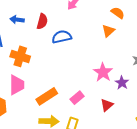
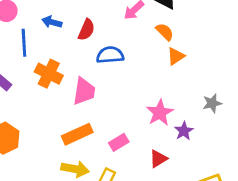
orange semicircle: (118, 13) -> (165, 32), moved
pink trapezoid: (17, 85) -> (84, 91), moved

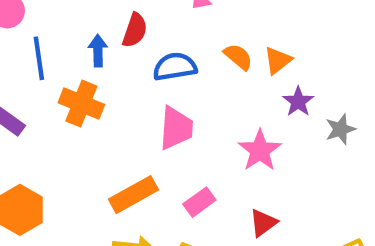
blue arrow: (52, 22) -> (98, 51), moved, turned 78
orange semicircle: (165, 32) -> (238, 57), moved
pink trapezoid: (84, 91) -> (176, 128), moved
purple star: (184, 131) -> (298, 102), moved

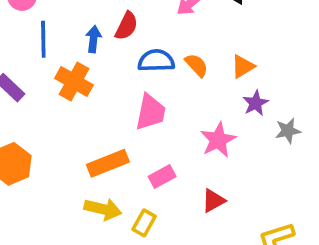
orange semicircle: (238, 57) -> (197, 65), moved

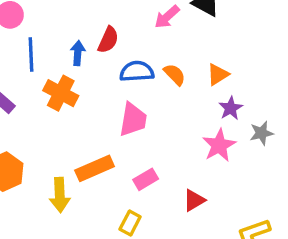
pink star: (218, 140) -> (219, 145), moved
yellow arrow: (103, 209) -> (60, 195), moved, turned 76

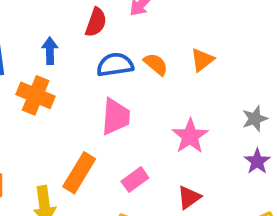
red semicircle: (108, 40) -> (96, 22), moved
purple star: (231, 108) -> (257, 161), moved
pink star: (219, 145) -> (190, 136), moved
orange rectangle: (95, 168) -> (79, 173), turned -30

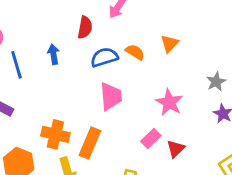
orange cross: (36, 95) -> (55, 134), moved
pink rectangle: (135, 180) -> (151, 139), moved

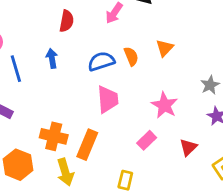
red semicircle: (85, 27) -> (67, 21), moved
orange semicircle: (135, 52) -> (131, 56), turned 36
red triangle: (176, 149) -> (188, 147), moved

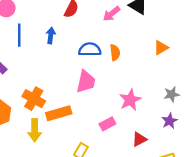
orange triangle: (165, 48) -> (161, 48), moved
orange rectangle: (87, 145) -> (59, 113), turned 35

